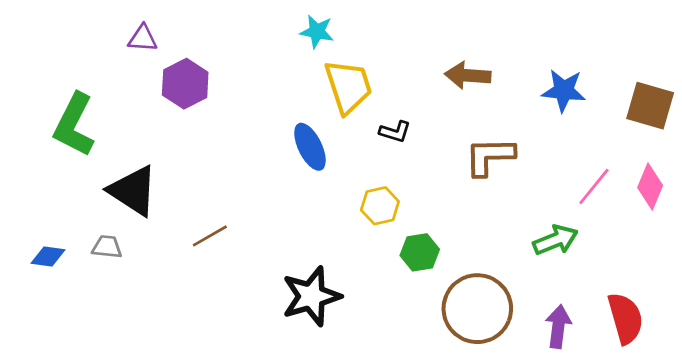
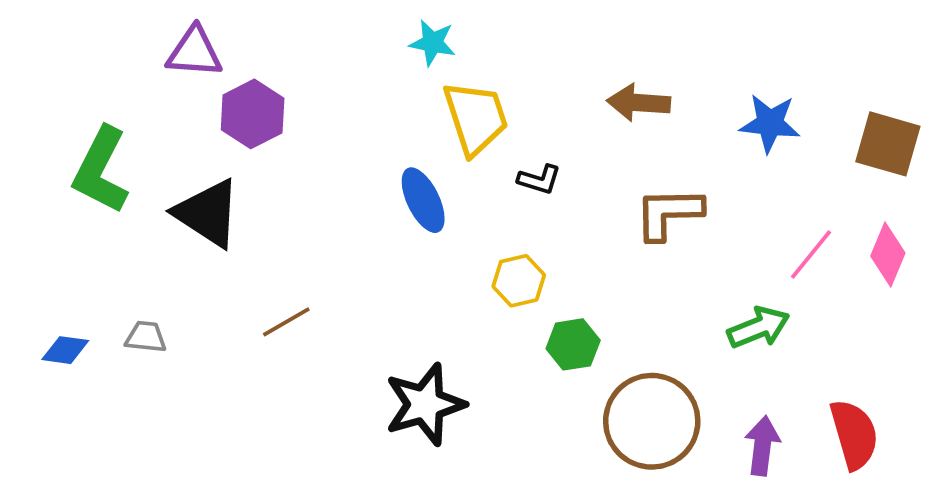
purple triangle: (143, 38) -> (195, 52), size x1.4
black triangle: (133, 191) -> (208, 213), moved

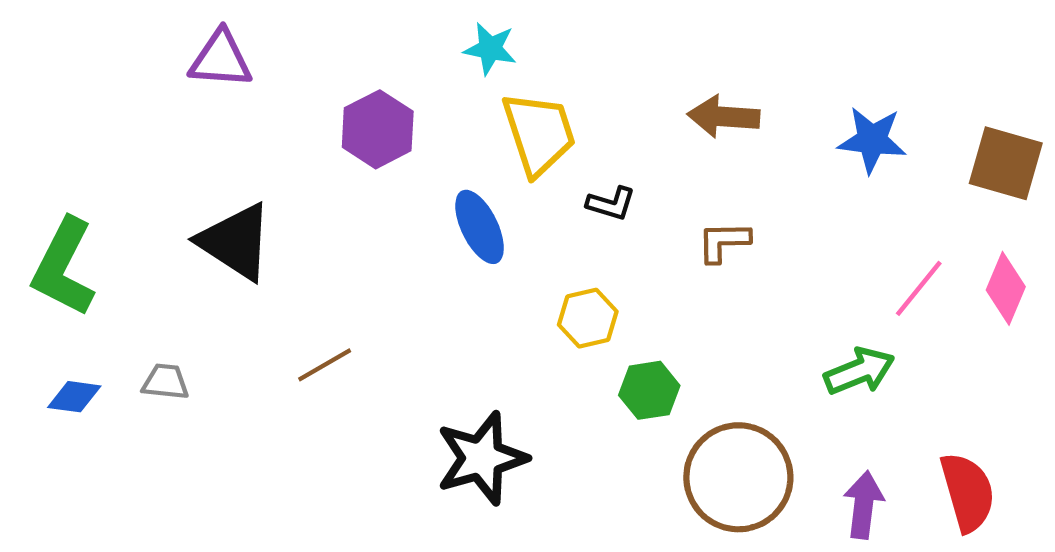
purple hexagon: (253, 114) -> (378, 129), moved
green L-shape: (101, 170) -> (64, 267), moved
brown L-shape: (669, 213) -> (724, 242), moved, size x0.7

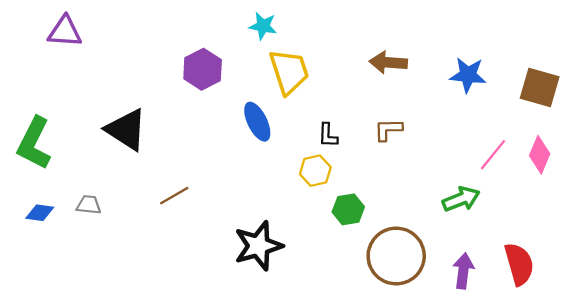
purple triangle: (221, 59) -> (65, 32), moved
black L-shape: (611, 204) -> (328, 135), moved, turned 75

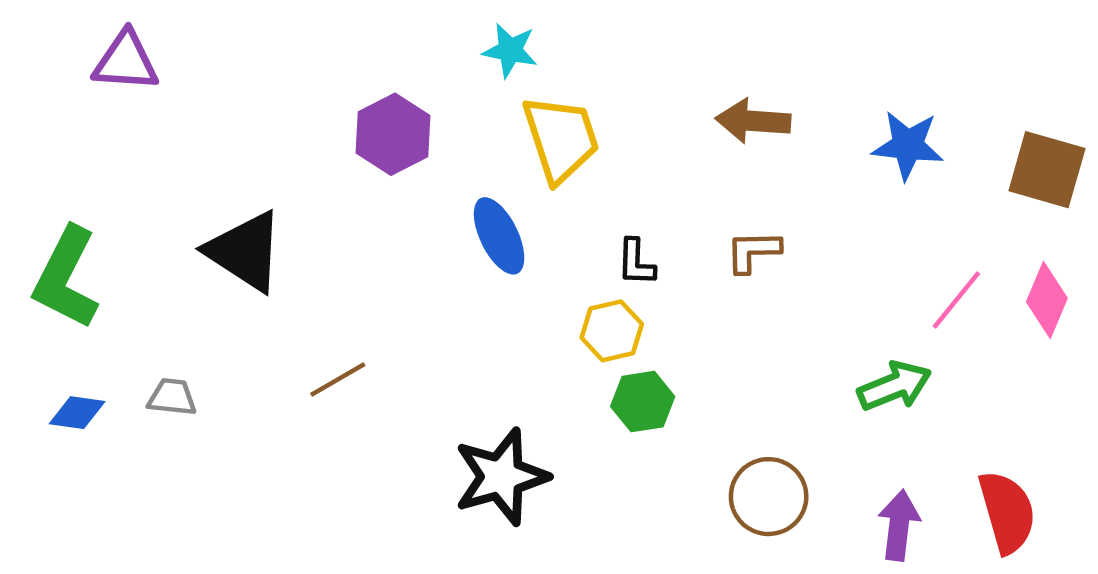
green hexagon: (348, 209) -> (643, 402), moved
brown circle: (396, 256) -> (769, 497), size x0.7

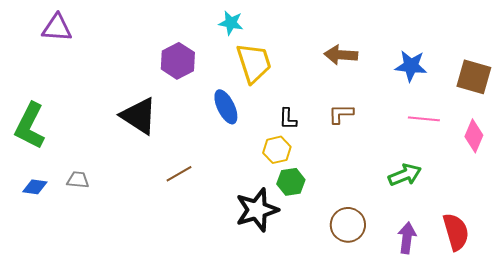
black triangle: (245, 251) -> (139, 116), moved
pink line: (956, 300) -> (424, 119), moved, turned 56
brown line: (338, 379) -> (179, 174), moved
black star: (501, 477) -> (257, 210), moved

